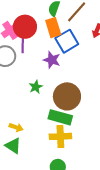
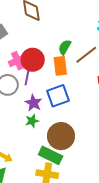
blue square: (67, 41) -> (58, 96), moved
purple star: (52, 60) -> (33, 103), moved

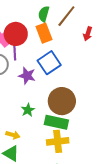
green star: (32, 121) -> (28, 110), moved

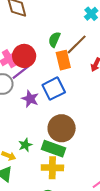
orange rectangle: (44, 33) -> (63, 60), moved
purple line: (15, 50) -> (21, 72), turned 48
green star: (28, 110) -> (25, 145), moved

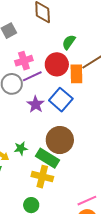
green semicircle: (54, 39) -> (69, 42), moved
red circle: (24, 56) -> (57, 64), moved
blue square: (54, 89) -> (61, 100), turned -35

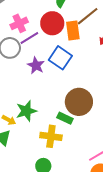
brown circle: (60, 140) -> (79, 102), moved
green star: (21, 148) -> (26, 111), size x1.5
green rectangle: (48, 158) -> (65, 118), moved, size x0.7

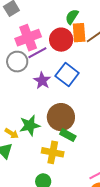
pink cross: (19, 23) -> (28, 38), size x1.4
orange rectangle: (73, 30) -> (79, 33), moved
brown circle: (79, 102) -> (61, 117), moved

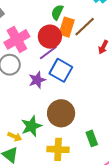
orange rectangle: (79, 33) -> (67, 27), turned 30
purple line: (37, 53) -> (48, 53), moved
purple star: (42, 81) -> (37, 80), turned 30
green rectangle: (68, 135) -> (92, 138), moved, turned 49

